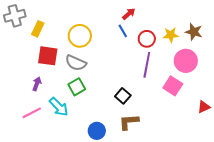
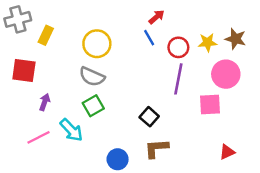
red square: (48, 56) -> (24, 70), moved
pink square: (173, 86) -> (210, 105), turned -36
red triangle: (204, 107) -> (227, 152), moved

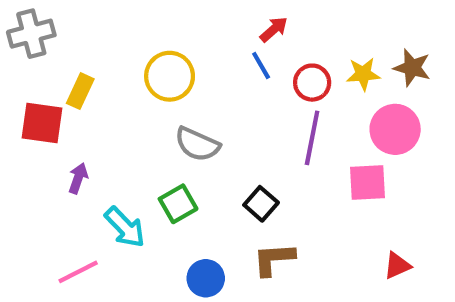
yellow rectangle: (46, 35) -> (80, 91), moved
gray semicircle: (92, 77) -> (197, 144), moved
green square: (93, 106) -> (178, 204), moved
pink line: (39, 137) -> (78, 272), moved

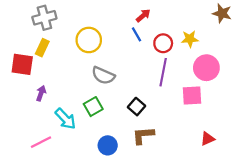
gray cross: (31, 34) -> (44, 18), moved
brown star: (412, 68) -> (222, 13), moved

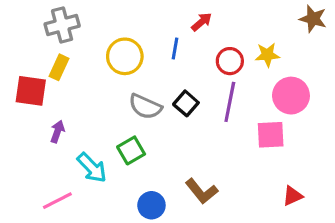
blue line: (137, 34) -> (175, 49), moved, turned 40
black square: (137, 107) -> (186, 103), moved
brown L-shape: (143, 135) -> (202, 191), turned -125

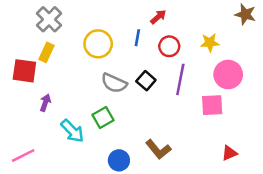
gray cross: (62, 25) -> (49, 19), turned -30
red circle: (230, 61) -> (169, 46), moved
pink line: (57, 201) -> (23, 155), moved

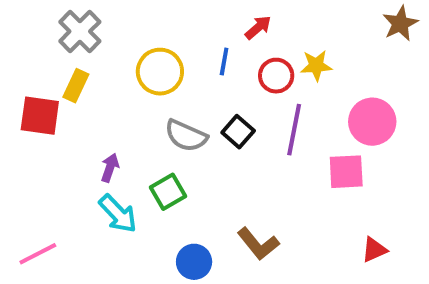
brown star: (245, 14) -> (400, 23), turned 30
yellow star: (210, 43) -> (316, 66), moved
purple arrow: (45, 103) -> (110, 168), moved

